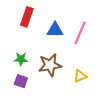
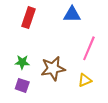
blue triangle: (55, 30) -> (72, 14), moved
pink line: (80, 33) -> (89, 48), moved

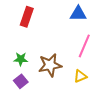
blue triangle: (72, 14) -> (78, 14), moved
purple square: (22, 85) -> (21, 81), turned 32

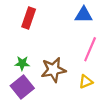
purple square: (21, 81) -> (22, 87), size x1.5

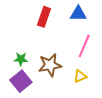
red rectangle: (29, 18) -> (44, 17), moved

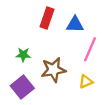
blue triangle: (78, 14) -> (75, 25), moved
green star: (21, 59) -> (23, 55), moved

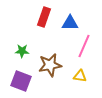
yellow triangle: (86, 82) -> (80, 76), turned 32
purple square: (22, 87) -> (21, 81), turned -30

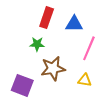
green star: (22, 51) -> (37, 44), moved

